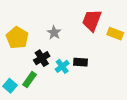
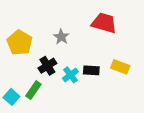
red trapezoid: (92, 20) -> (104, 23), turned 85
yellow rectangle: (115, 34) -> (120, 67), moved

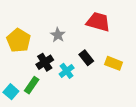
black rectangle: (91, 70) -> (86, 58), moved, turned 48

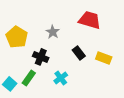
black cross: (45, 62) -> (41, 57), turned -35
cyan cross: (67, 71) -> (61, 78), moved

